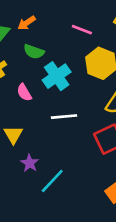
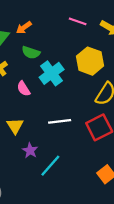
pink line: (82, 30) -> (78, 21), moved
white line: (64, 117) -> (60, 121), moved

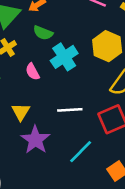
purple star: (30, 150) -> (35, 140), size x1.6
cyan line: (50, 166) -> (81, 152), moved

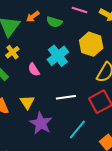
green semicircle: (43, 33) -> (54, 22), moved

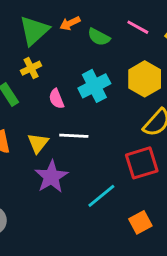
white line: (66, 97) -> (74, 136), moved

